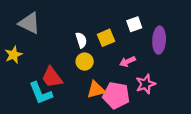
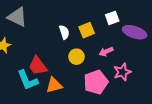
purple ellipse: (159, 40) -> (135, 32), turned -75
yellow circle: (85, 62) -> (76, 57), moved
orange triangle: (96, 90) -> (54, 85), moved
pink pentagon: (116, 95) -> (96, 82), turned -30

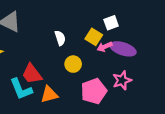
yellow square: (87, 30) -> (94, 37), moved, turned -35
purple ellipse: (135, 32) -> (123, 49), moved
pink arrow: (106, 52) -> (105, 47), moved

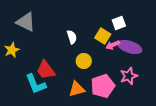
orange triangle: (49, 94) -> (77, 89), moved

